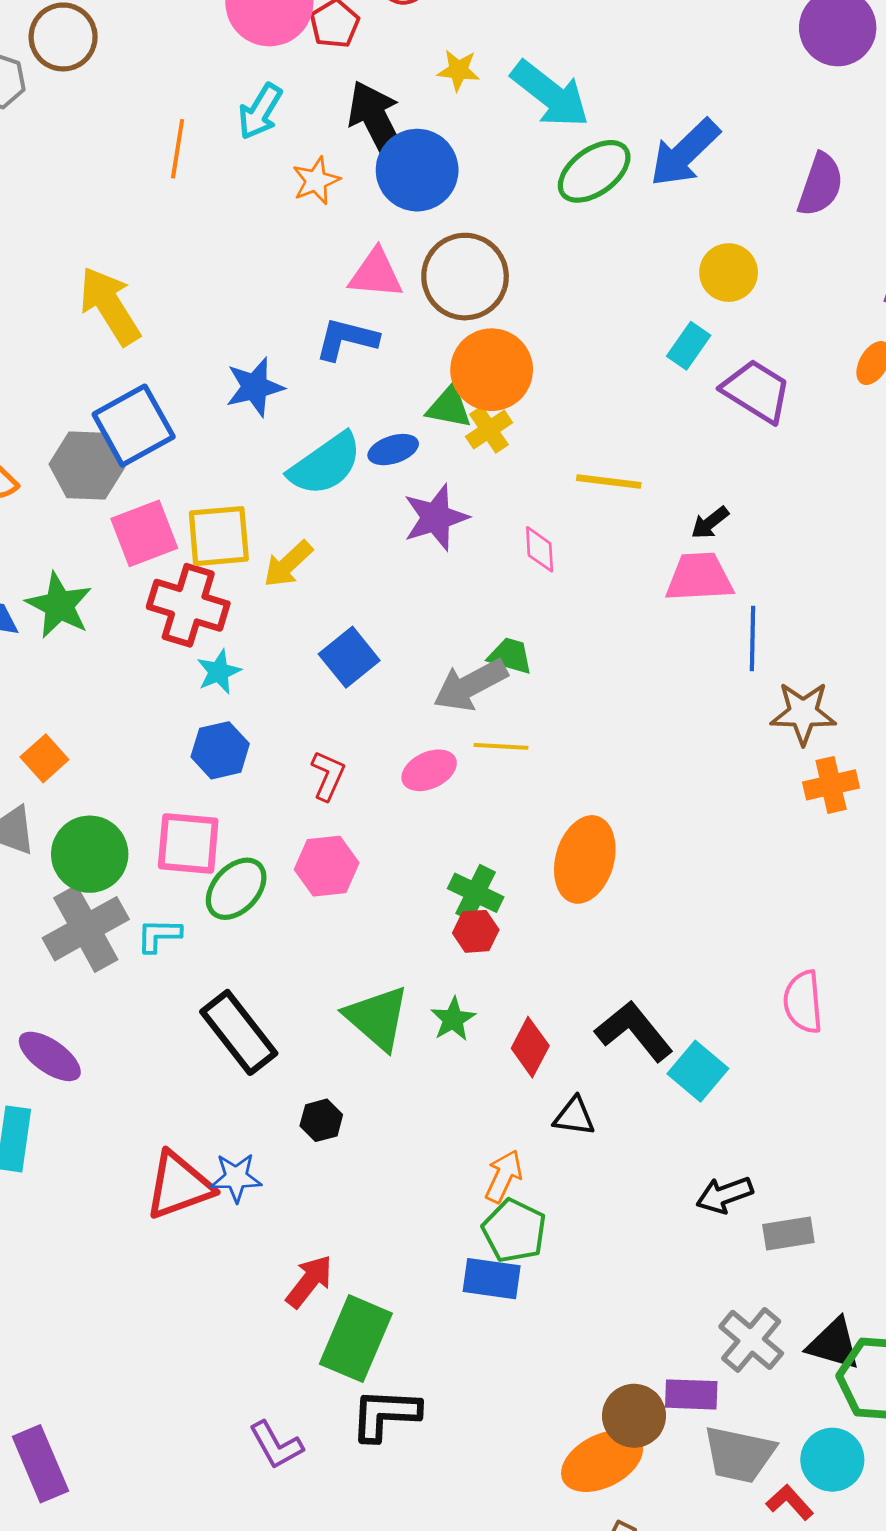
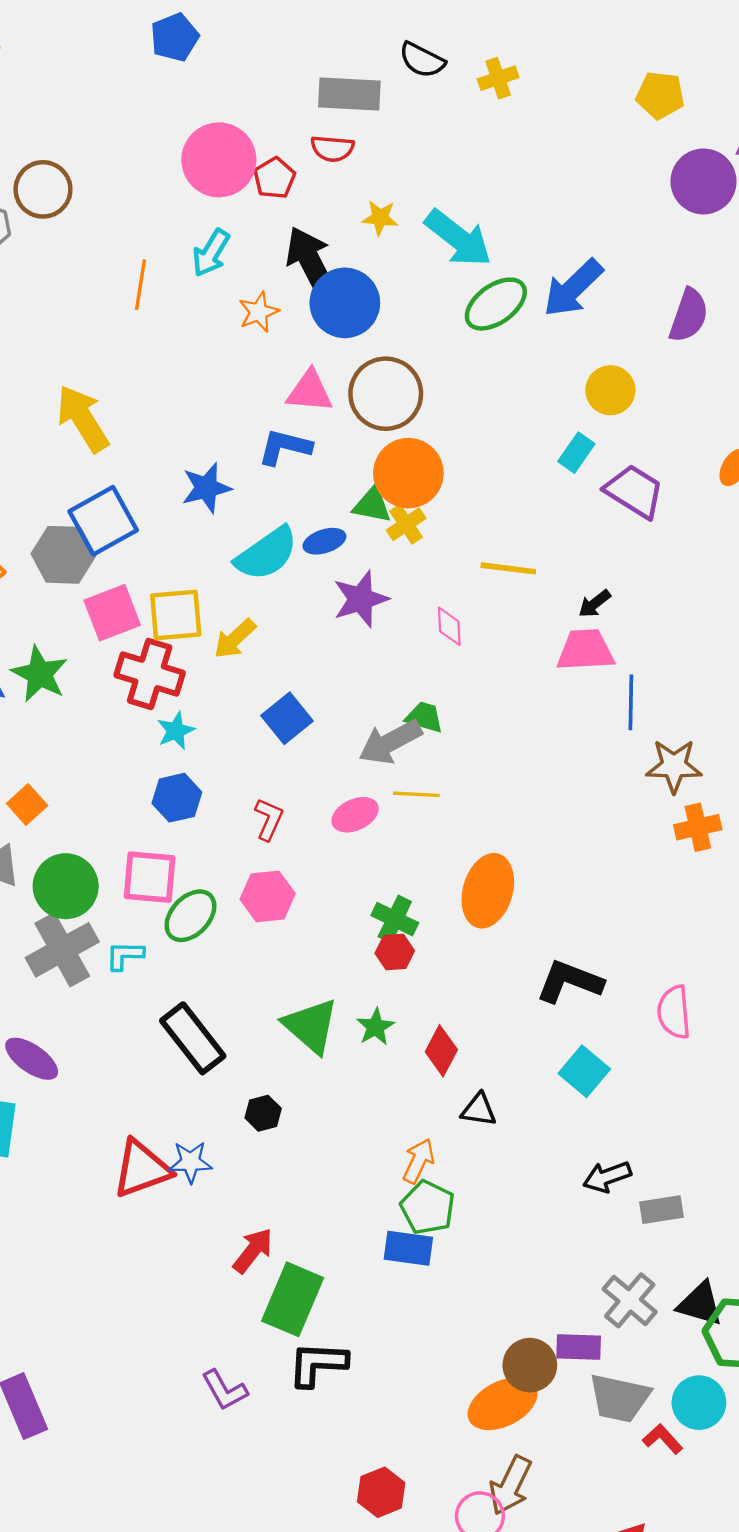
black L-shape: (634, 1031) -> (570, 982), moved, turned -30

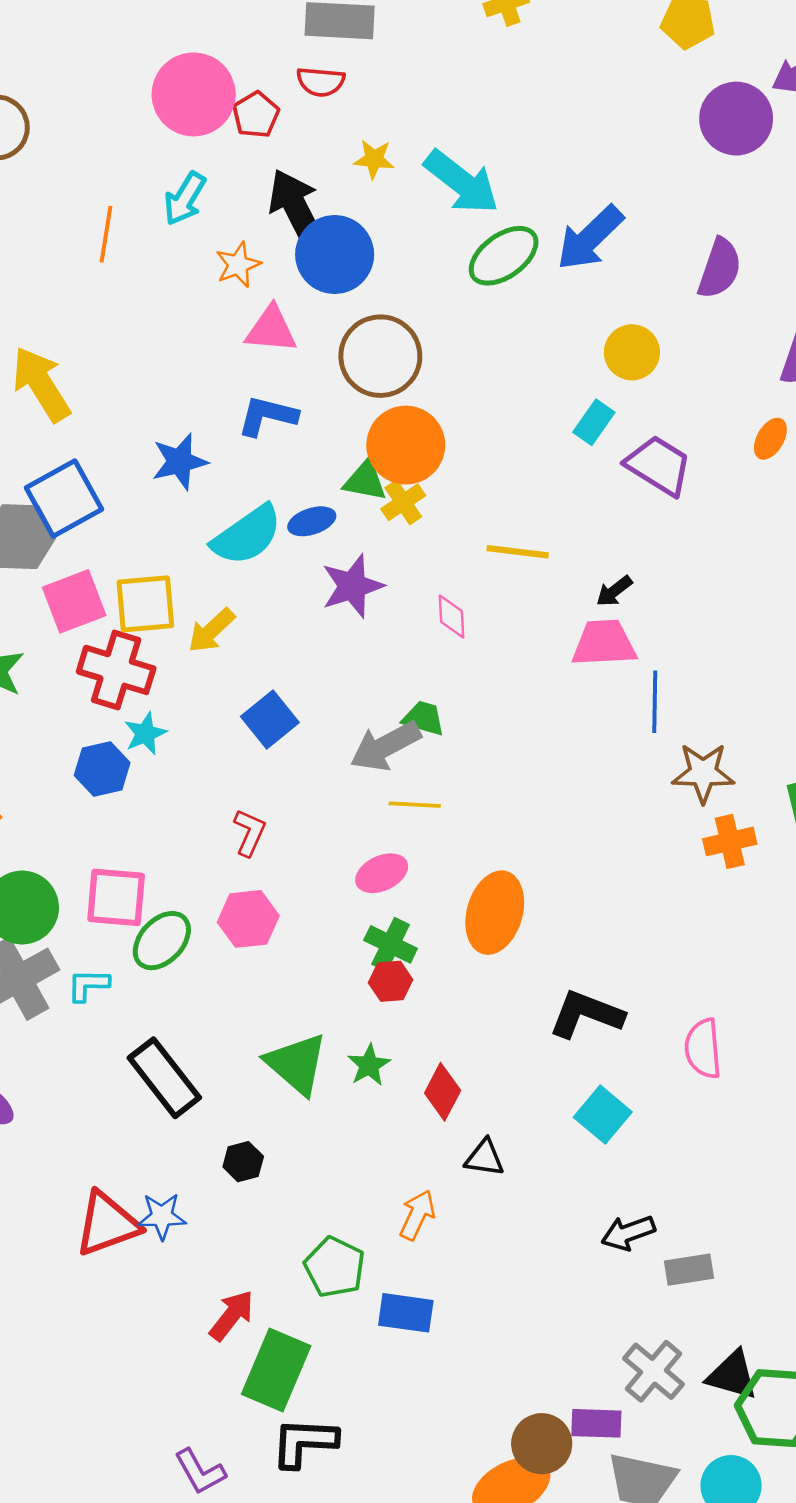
pink triangle: (310, 391) -> (271, 329), moved
blue hexagon: (177, 798) -> (102, 769), moved
pink ellipse: (355, 815) -> (382, 873), moved
green pentagon: (428, 1207) -> (335, 1267), moved

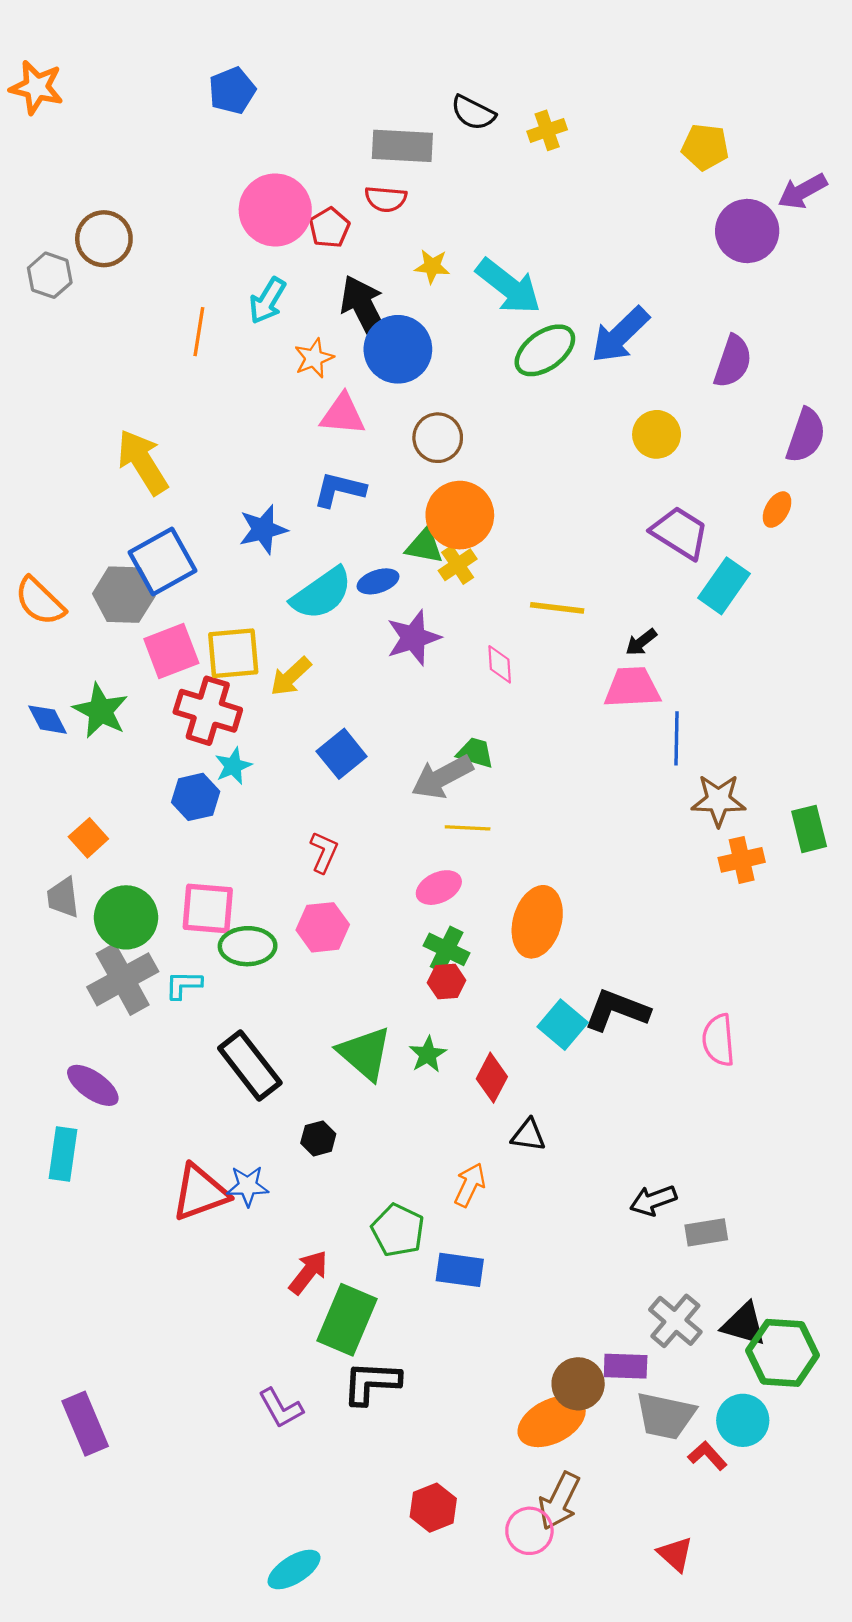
brown circle: (380, 356) -> (438, 438), size x0.7
cyan rectangle: (594, 422) -> (724, 586), moved, size x1.4
green ellipse: (162, 941) -> (248, 946), turned 46
cyan square: (603, 1115) -> (563, 1025), moved

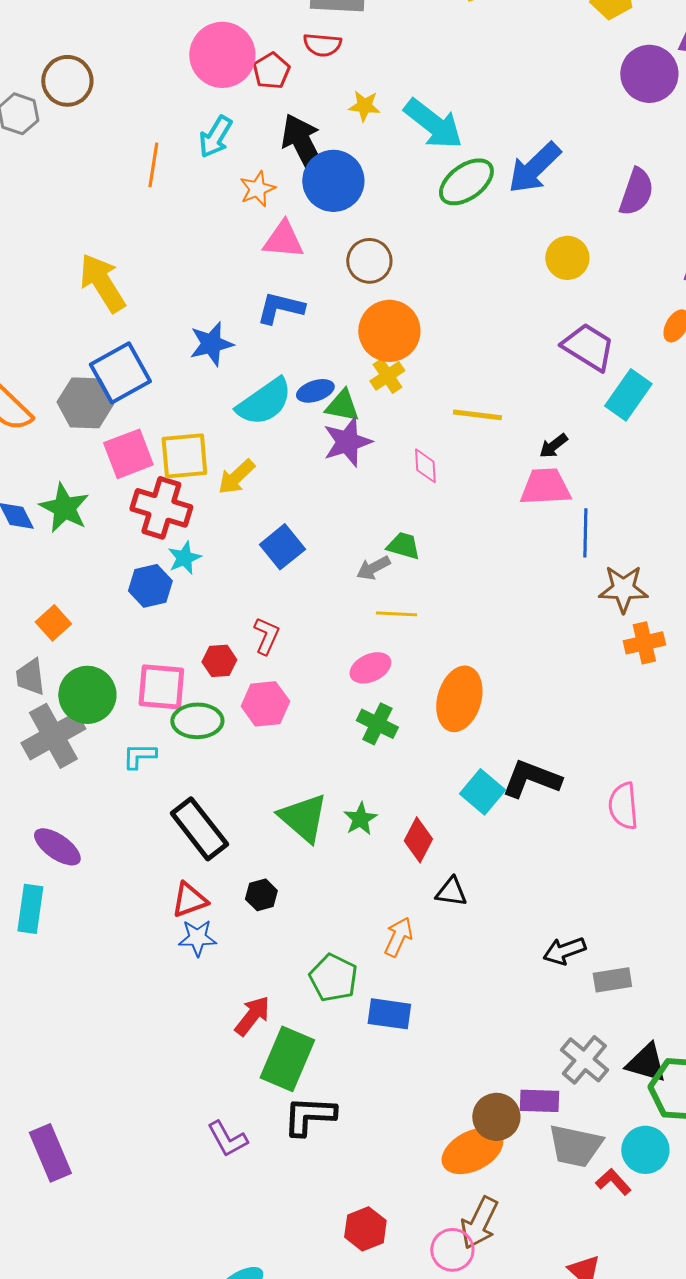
green triangle: (424, 546) -> (342, 406), moved
gray arrow: (442, 777) -> (373, 568), size x0.6
gray cross: (123, 979) -> (53, 736), moved
red hexagon: (447, 982) -> (219, 661), moved
red triangle: (200, 1193) -> (189, 900), moved, size x0.7

